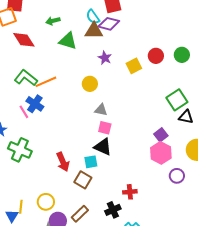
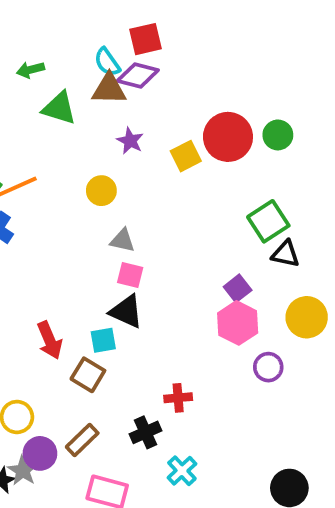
red circle: (156, 56) -> (228, 137), size x1.6

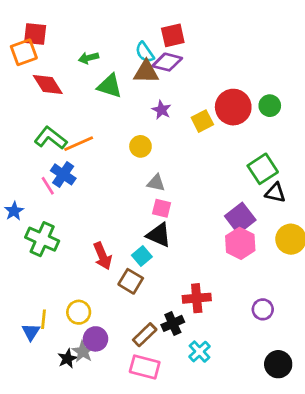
purple square: (238, 288) -> (240, 218), size x1.5
cyan square: (103, 340) -> (142, 256), turned -30
purple circle: (268, 367) -> (263, 309), moved
red cross: (178, 398) -> (197, 298), size x1.4
brown rectangle: (82, 440) -> (145, 335), moved

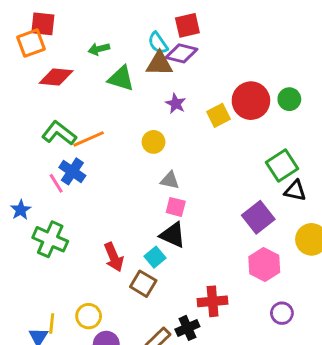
red diamond: (48, 85) -> (56, 77), turned -52
pink hexagon: (240, 243) -> (264, 264), moved

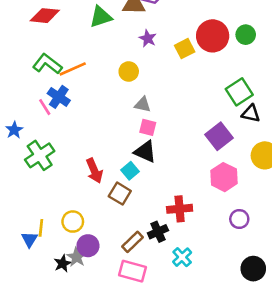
green triangle: (121, 78) -> (101, 17), turned -35
green cross: (50, 239) -> (40, 155), turned 32

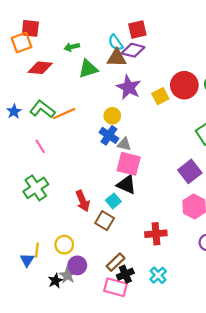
purple star: (148, 38) -> (129, 87), size x1.6
blue cross: (59, 97) -> (109, 135), moved
pink square: (148, 127) -> (129, 164), size x1.6
blue star: (14, 130) -> (14, 111), moved
black cross: (158, 232) -> (125, 274), moved

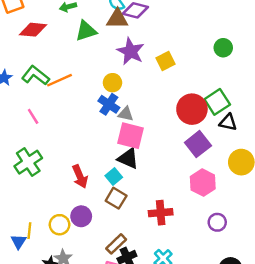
red circle: (184, 85) -> (192, 109), moved
brown square: (105, 221) -> (116, 198), moved
purple circle: (77, 265) -> (81, 216), moved

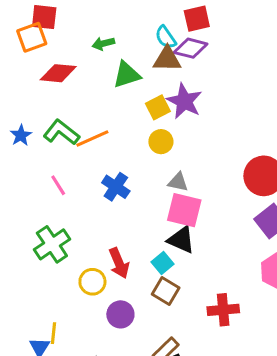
yellow square: (165, 61) -> (158, 107), moved
blue cross: (109, 104) -> (116, 187), moved
yellow circle: (60, 225) -> (92, 282), moved

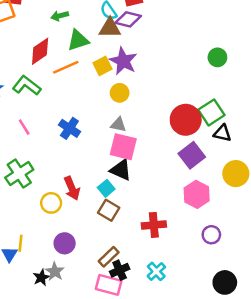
red diamond: (58, 73) -> (40, 51), moved, turned -40
orange line: (92, 139) -> (66, 67), moved
yellow circle: (161, 142) -> (120, 93), moved
purple circle: (120, 314) -> (65, 243), moved

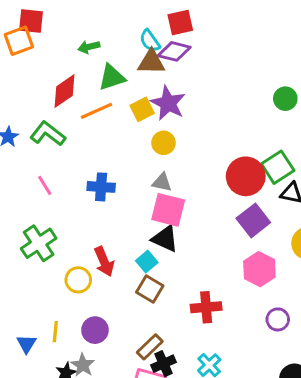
blue cross: (69, 128) -> (101, 187), turned -30
yellow line: (21, 243) -> (55, 332), moved

